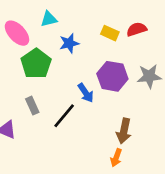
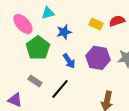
blue arrow: (86, 93) -> (69, 61), moved
gray rectangle: (32, 106) -> (35, 81), turned -32

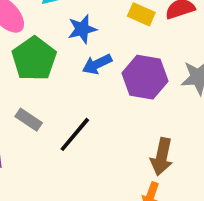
blue arrow: (69, 61) -> (97, 64), moved, turned 98

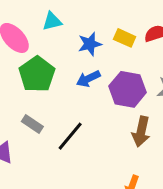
blue star: (82, 29) -> (90, 44), moved
brown arrow: (162, 157) -> (141, 132), moved

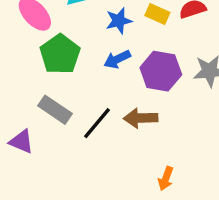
gray rectangle: (32, 124) -> (55, 110), size x1.4
brown arrow: (141, 132) -> (141, 118), moved, turned 76

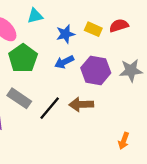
orange arrow: (166, 179) -> (124, 141), moved

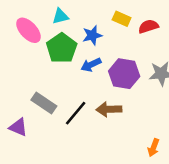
yellow rectangle: (93, 29) -> (122, 19), moved
green pentagon: (23, 58) -> (62, 48), moved

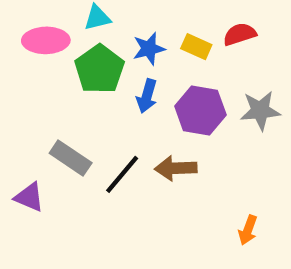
yellow rectangle: (122, 19) -> (196, 47), moved
pink ellipse: (28, 30) -> (46, 40), turned -48
blue arrow: (91, 65) -> (147, 96), turned -48

